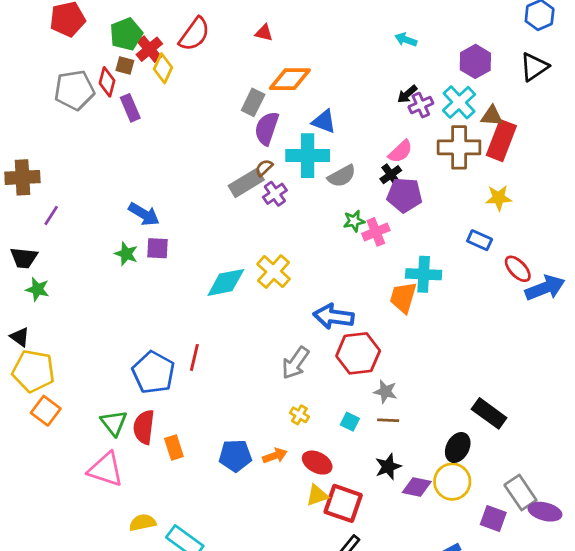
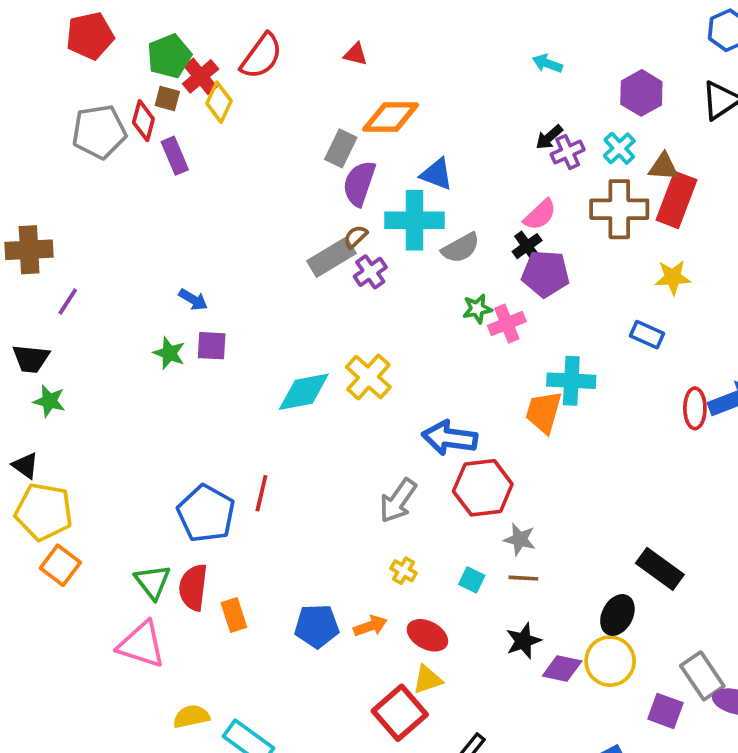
cyan cross: (459, 102) -> (619, 148), size x0.7
blue arrow: (144, 214) -> (193, 300), size x0.7
red ellipse: (518, 269) -> (695, 408), moved, turned 44
red square: (343, 503) -> (400, 713), moved, turned 30

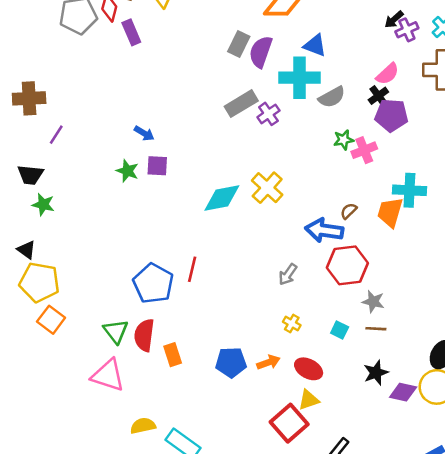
gray rectangle: (341, 148) -> (239, 44), moved
brown semicircle: (356, 237) -> (349, 211), moved
gray arrow: (398, 501) -> (288, 274), size x0.7

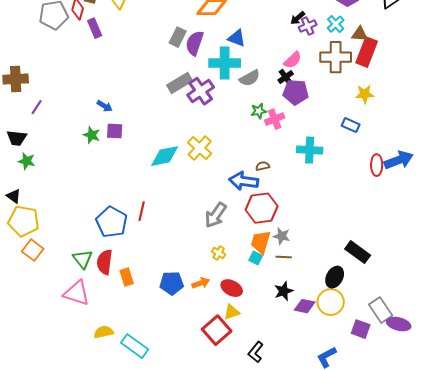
purple cross: (268, 114) -> (201, 91), size x1.5
brown semicircle: (349, 211) -> (263, 166), turned 32
orange trapezoid: (390, 212) -> (261, 242), moved
gray arrow: (288, 274) -> (216, 215), size x1.5

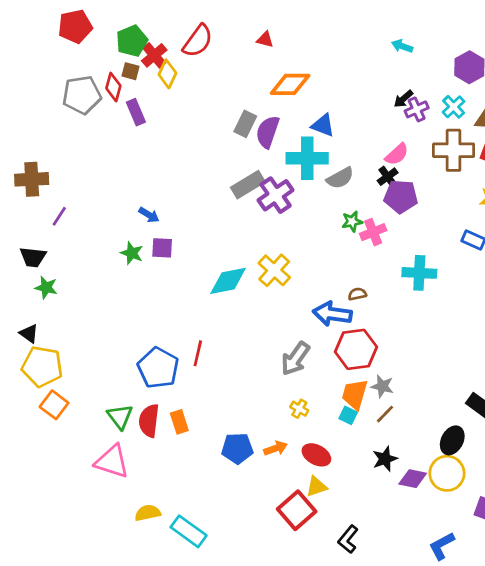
brown line: (284, 257) -> (385, 414), turned -49
orange rectangle: (127, 277) -> (179, 422), moved

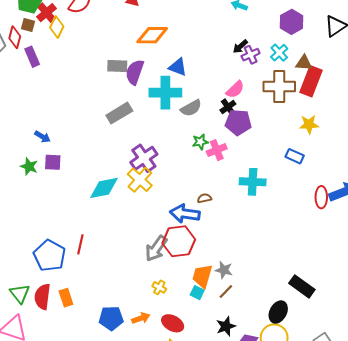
gray rectangle: (245, 124) -> (117, 66), turned 66
purple cross: (276, 195) -> (144, 158), moved
red hexagon: (356, 349) -> (179, 241), moved

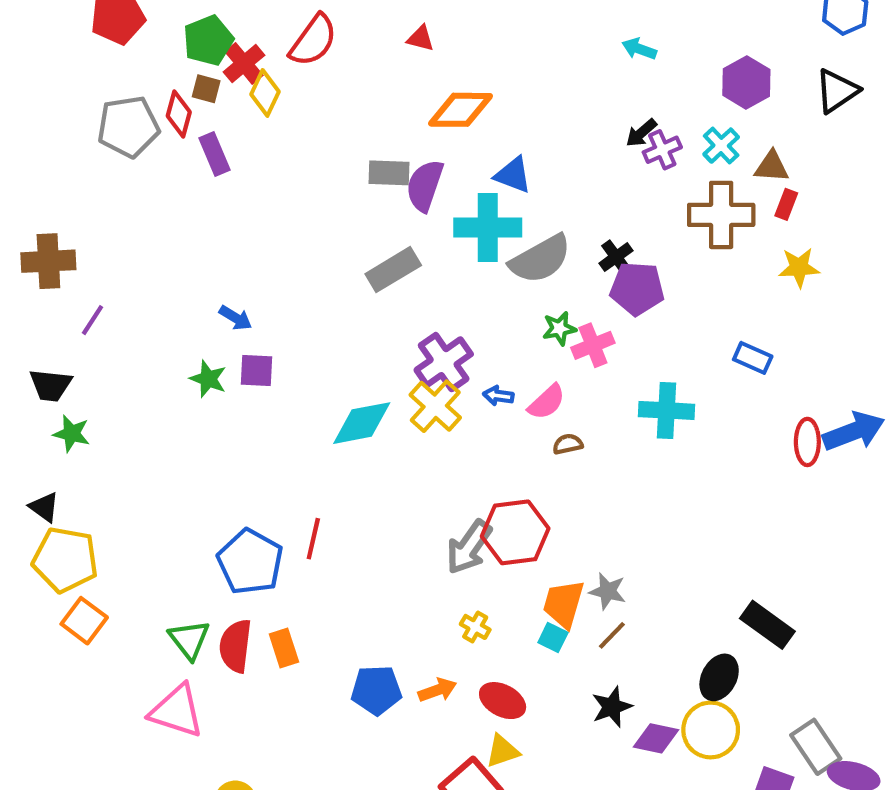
red rectangle: (311, 81) -> (786, 204), size x0.5
pink semicircle: (235, 90) -> (547, 402), moved
gray semicircle: (191, 108) -> (540, 259), size x1.4
yellow star: (309, 124) -> (799, 267), moved
blue arrow: (185, 214) -> (498, 396), moved, size x0.5

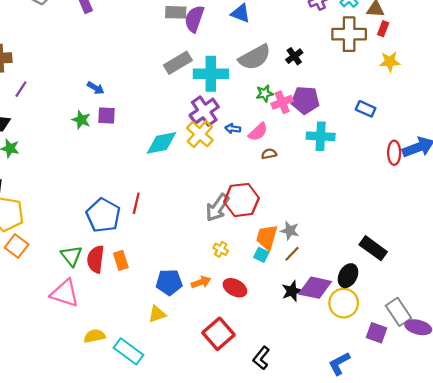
cyan cross: (488, 228) -> (211, 74), moved
purple pentagon: (637, 288) -> (305, 100), moved
purple diamond: (656, 738) -> (315, 288), moved, size x1.4
yellow triangle: (503, 751) -> (157, 314), moved

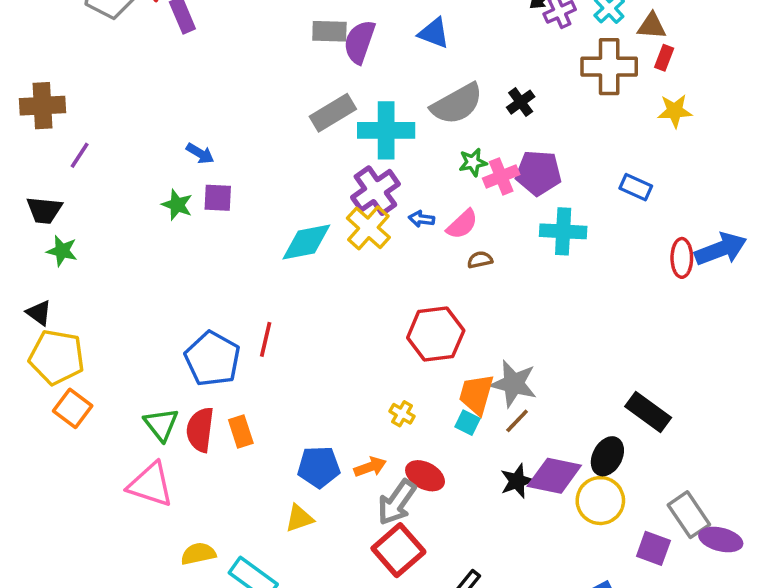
gray arrow: (217, 208) -> (397, 502), moved
gray star: (290, 231) -> (514, 384), size x1.5

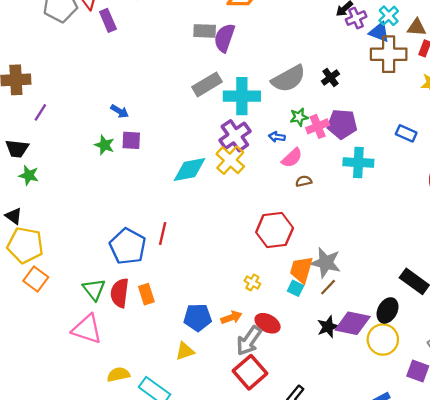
blue triangle: (434, 33) -> (379, 32), moved
blue arrow: (421, 219) -> (277, 137), moved

